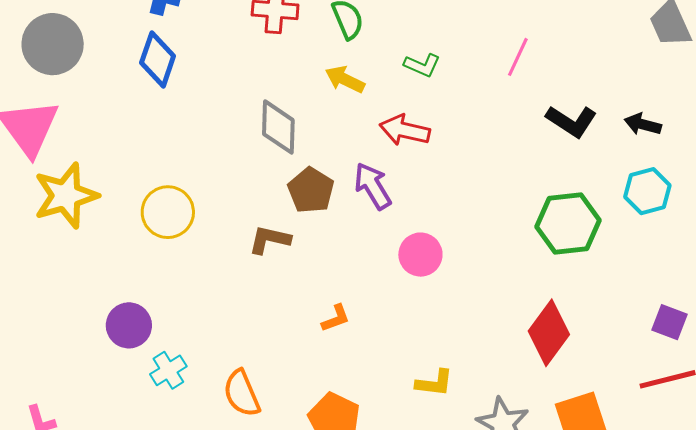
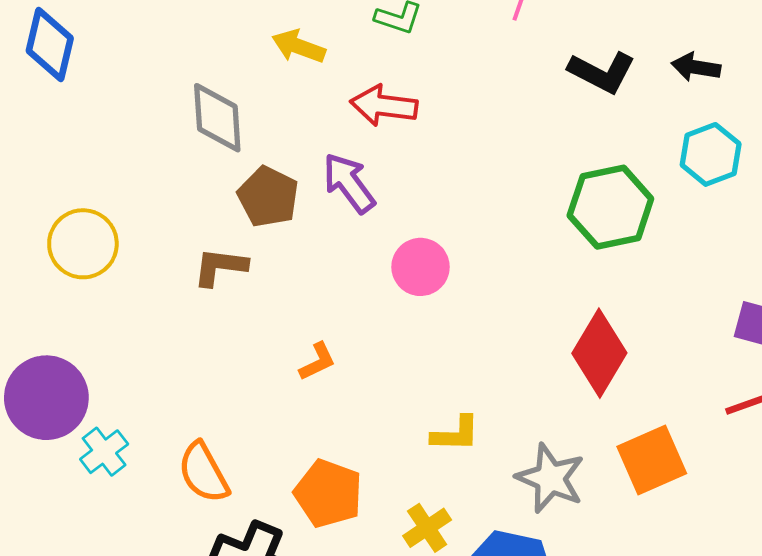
purple circle: (129, 325) -> (46, 398), size x1.4

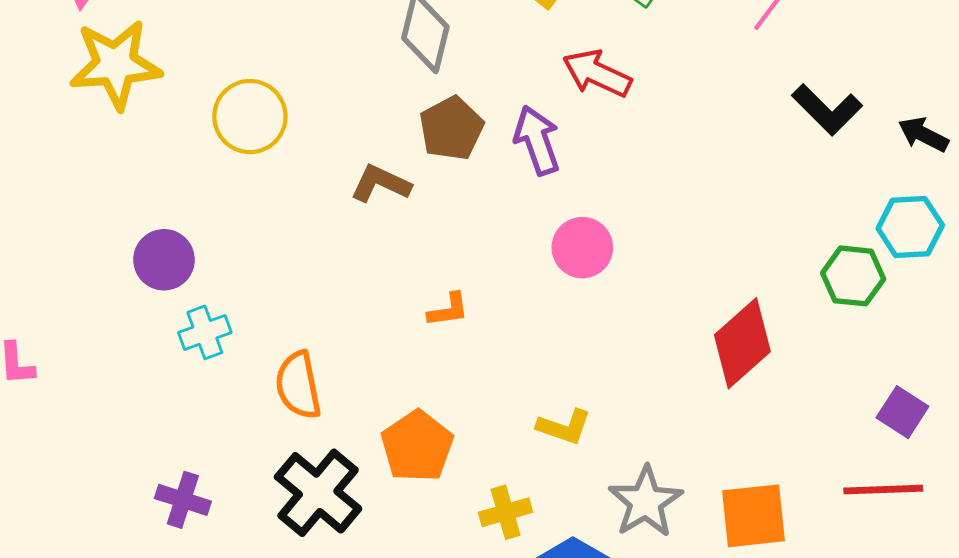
green hexagon: (610, 207) -> (853, 276), moved, size x0.7
red diamond: (599, 353) -> (742, 343), moved
purple circle: (46, 398) -> (164, 260), size x0.7

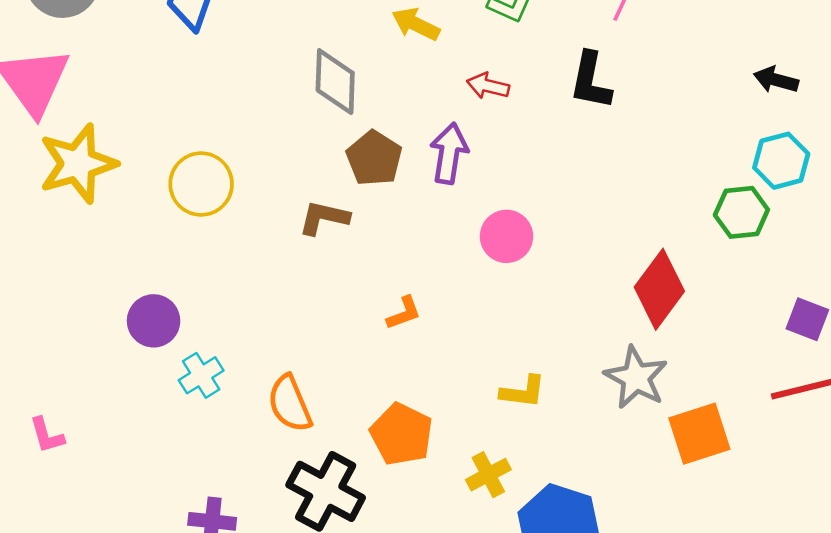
red arrow: (597, 73) -> (488, 86), size x0.7
black L-shape: (827, 109) -> (591, 81), moved, turned 68
purple arrow: (537, 140) -> (449, 153), turned 40
gray star: (646, 502) -> (636, 378), moved

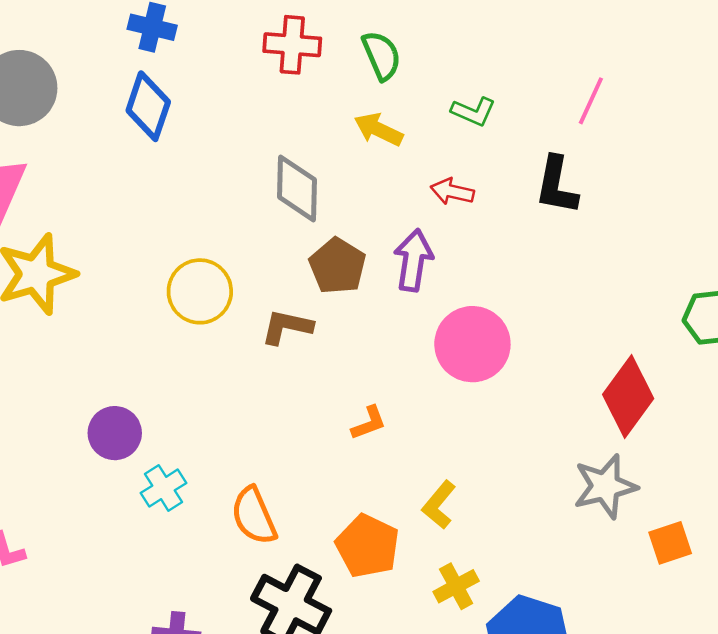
yellow circle: (201, 184) -> (200, 291), moved
pink circle: (507, 236) -> (472, 344), size x1.4
gray star: (636, 378) -> (605, 486), turned 30
yellow L-shape: (523, 392) -> (439, 505), moved, turned 123
orange square: (699, 434) -> (670, 543), size x0.7

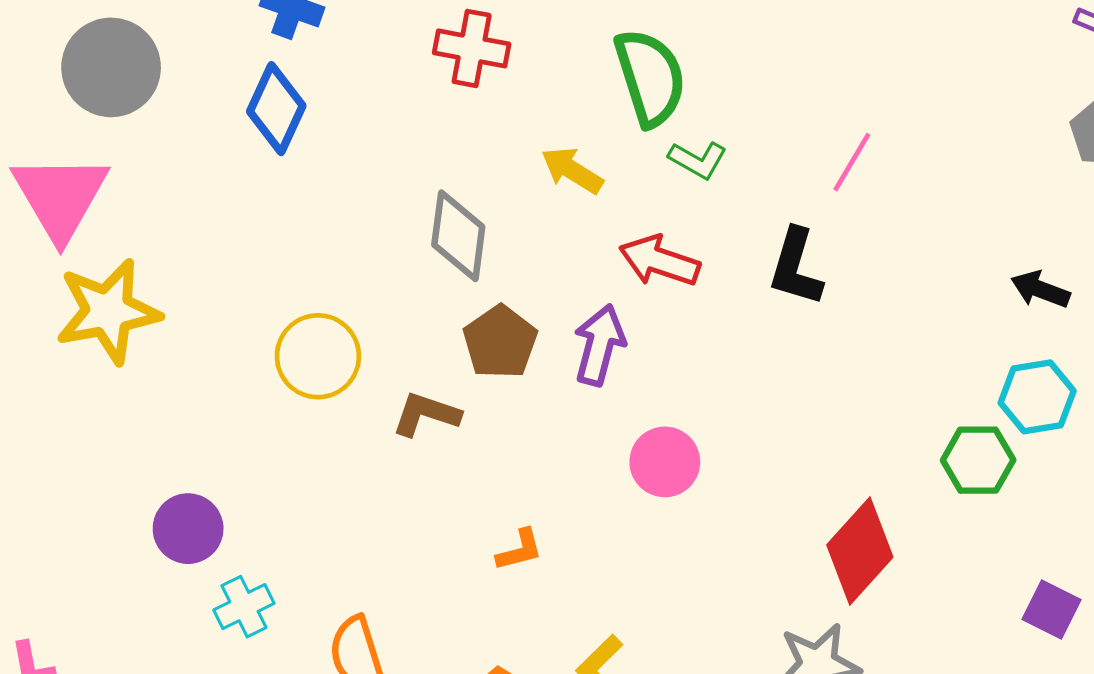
green semicircle: (381, 55) -> (650, 77), moved, size x1.5
red arrow: (452, 192) -> (659, 261), size x1.4
pink circle: (472, 344) -> (665, 462), size x0.7

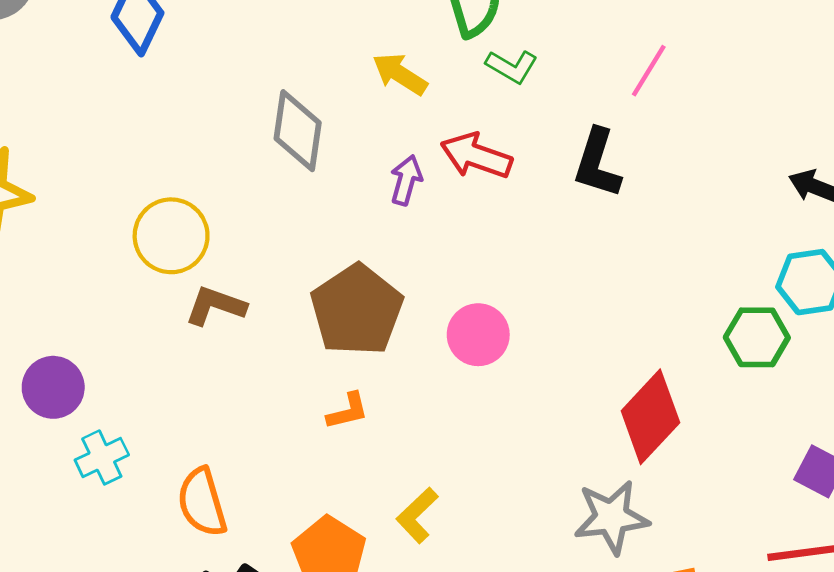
brown pentagon: (500, 342) -> (357, 310), moved, size x1.4
purple arrow: (599, 345) -> (406, 180), moved, size x0.7
brown L-shape: (426, 414) -> (215, 306), moved

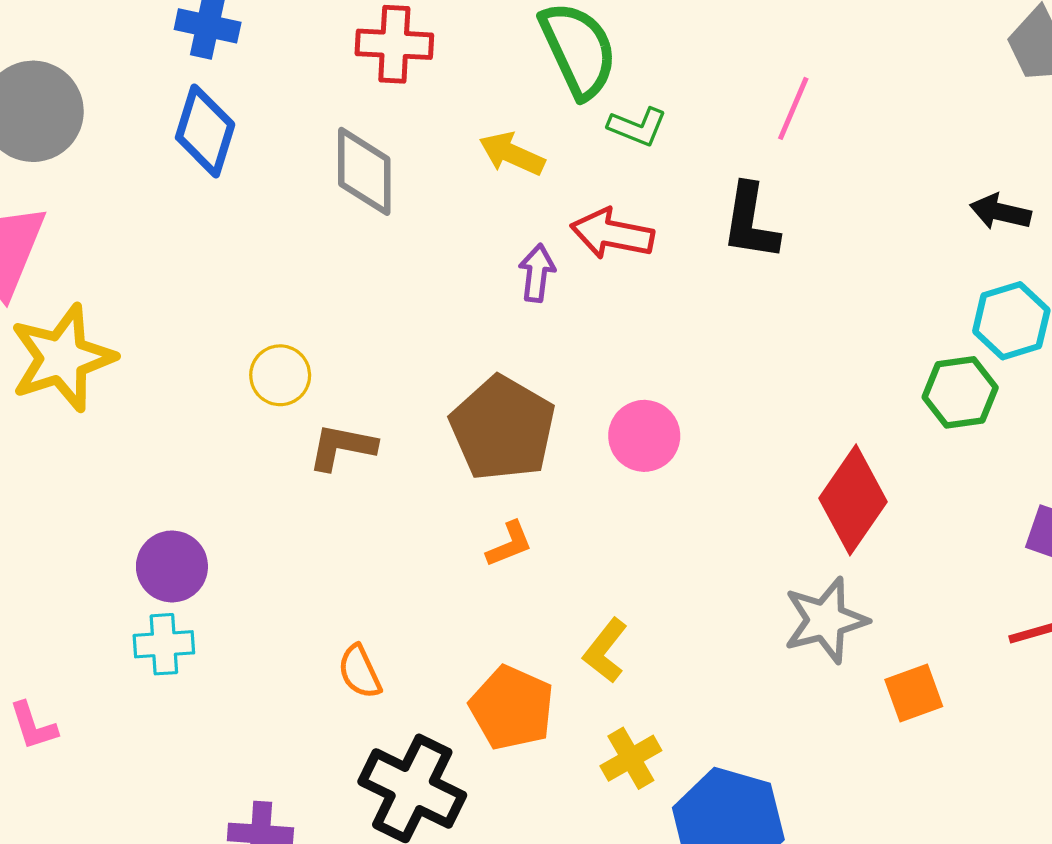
gray diamond: (298, 131) -> (364, 171), moved
yellow circle: (171, 236) -> (280, 375), size x0.7
cyan cross: (102, 457) -> (164, 644), moved, turned 30
orange semicircle: (202, 502) -> (360, 672), size x0.7

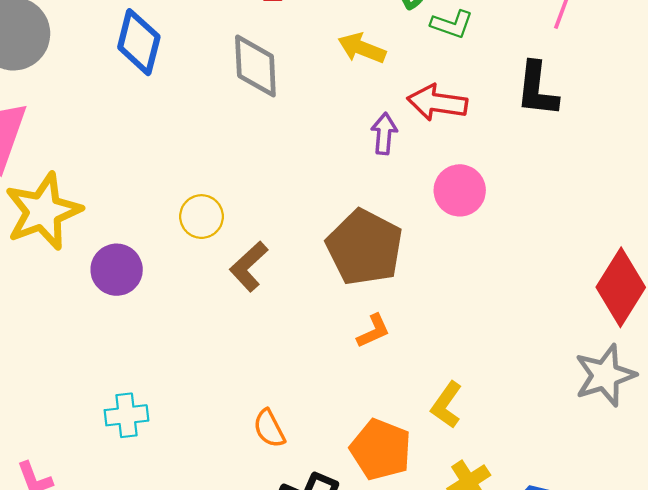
pink circle: (644, 436) -> (460, 190), moved
brown L-shape: (342, 447) -> (249, 266), turned -51
purple circle: (172, 566) -> (117, 270), moved

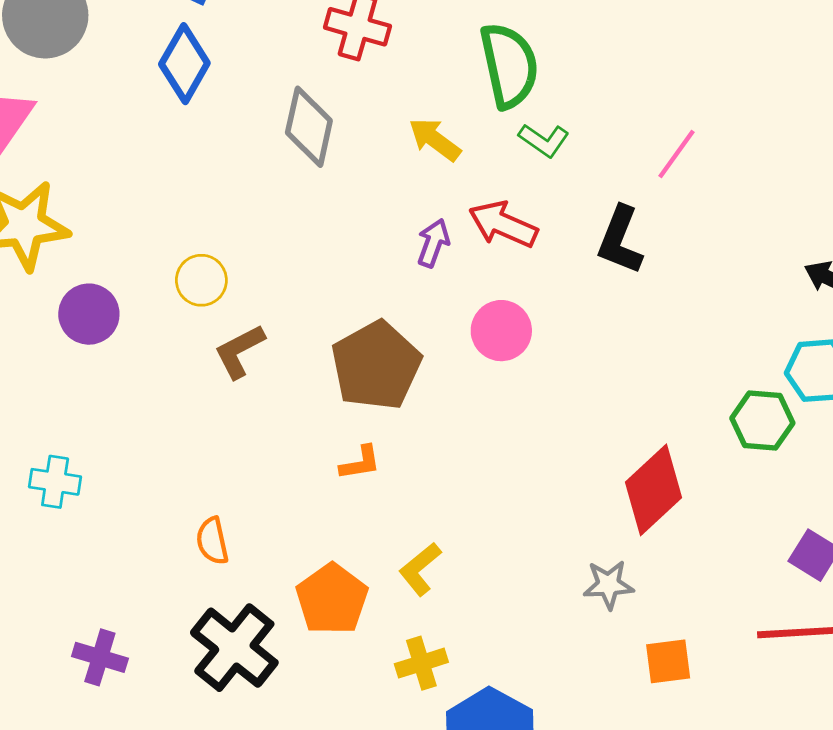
gray star: (605, 375) -> (608, 585), size x0.7

